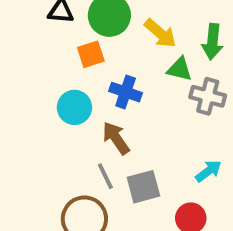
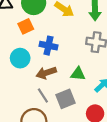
green triangle: (180, 69) -> (78, 74), moved
brown arrow: (116, 138) -> (46, 73), turned -66

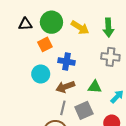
gray line: (43, 95) -> (63, 108), turned 48

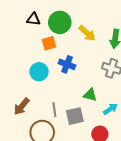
brown arrow: (65, 87) -> (22, 107), moved, turned -42
gray line: (63, 108) -> (54, 110), turned -32

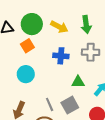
blue cross: (67, 64) -> (61, 56), moved

